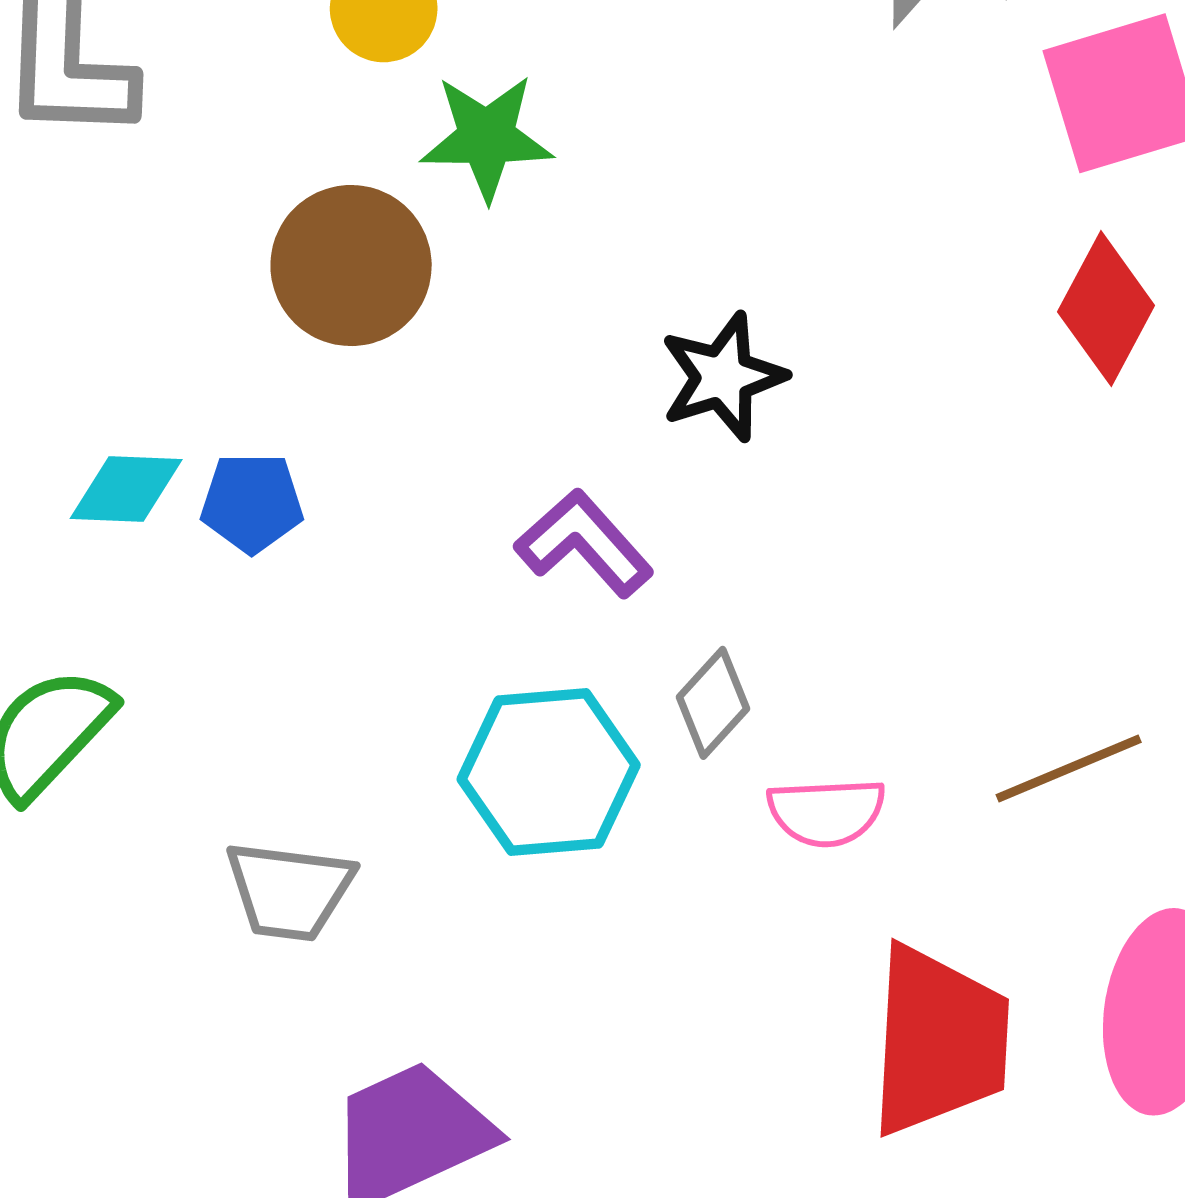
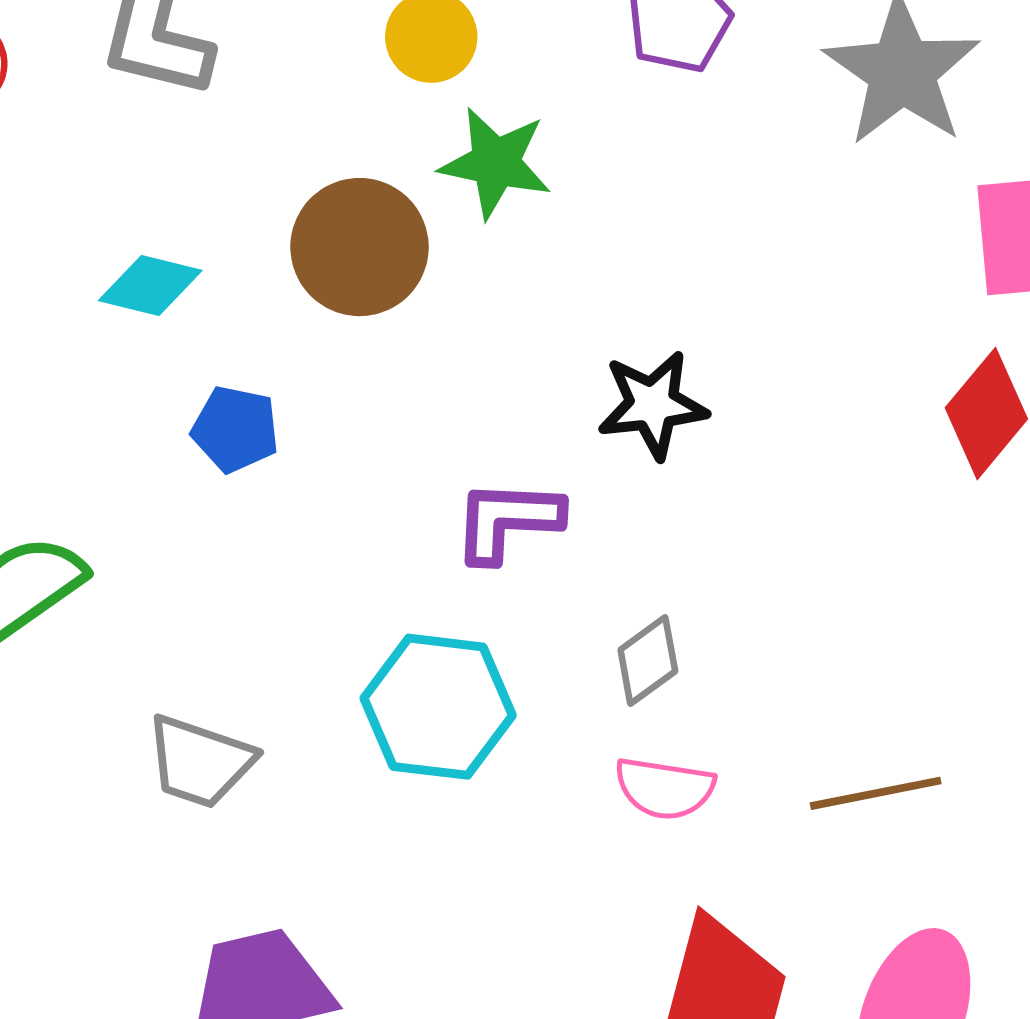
cyan diamond: (126, 489) -> (150, 285), moved
purple L-shape: (584, 543) -> (507, 521), turned -57
gray diamond: (713, 703) -> (648, 661), moved

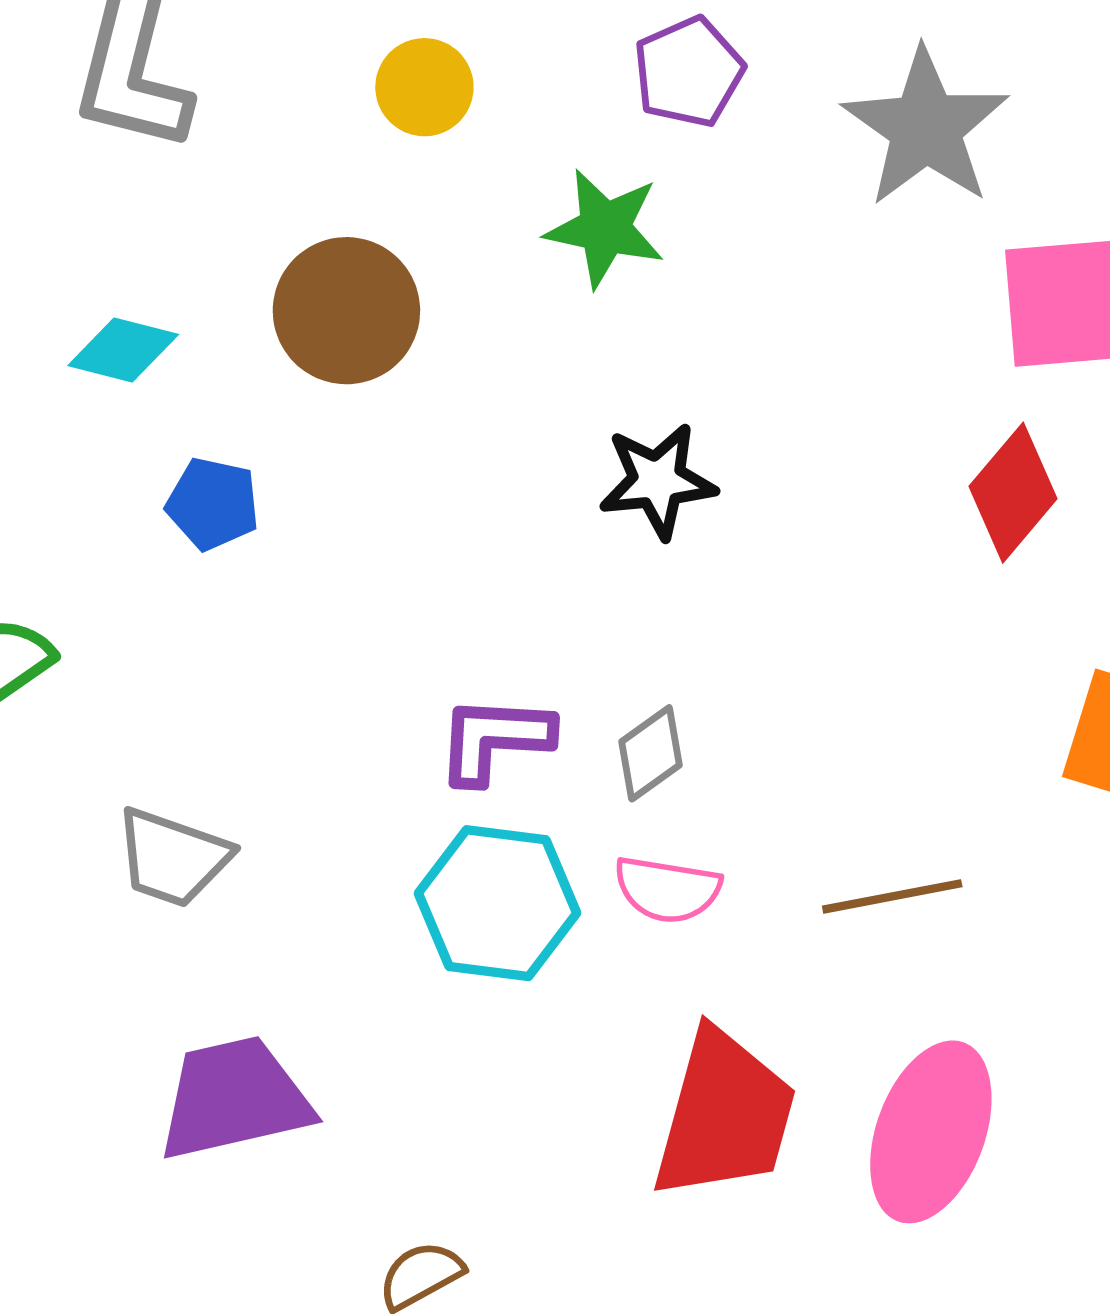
green star: (495, 163) -> (605, 228), moved
purple L-shape: (507, 521) -> (494, 739), moved
cyan hexagon: (438, 707) -> (498, 903), moved

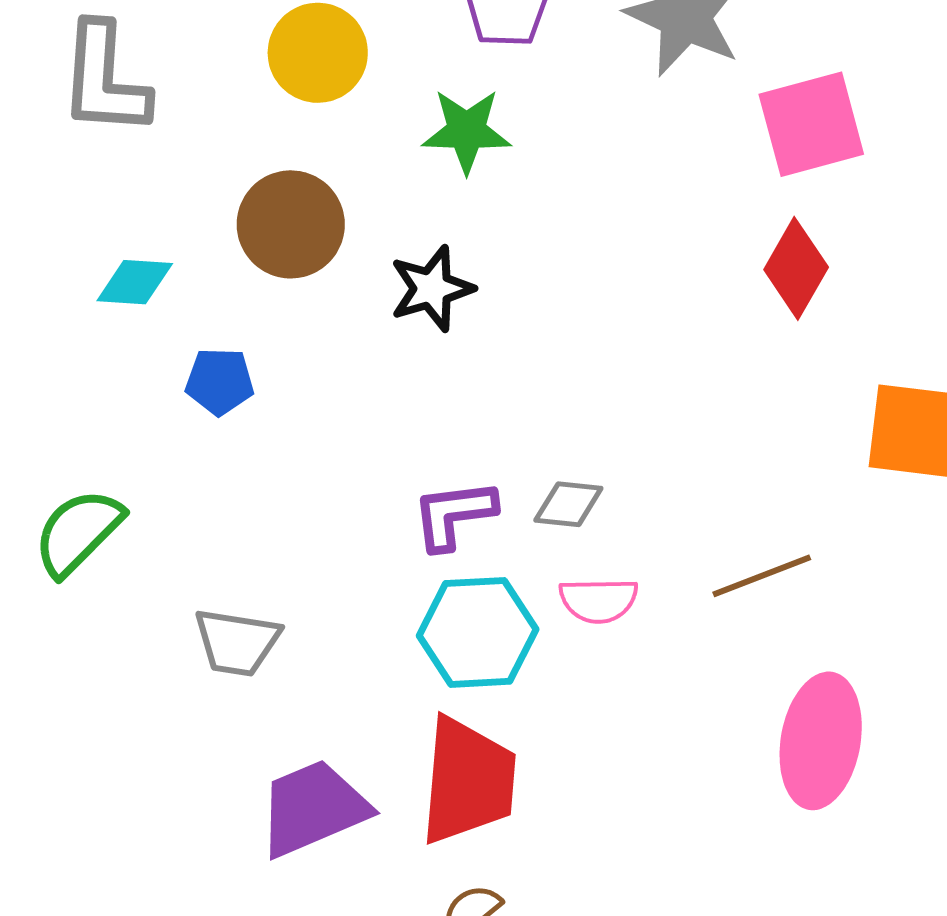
yellow circle: (424, 87) -> (318, 53), size x1.4
black star: (658, 481) -> (432, 288), moved
gray diamond: (651, 753) -> (568, 504), turned 52
red trapezoid: (724, 1115) -> (468, 781), moved

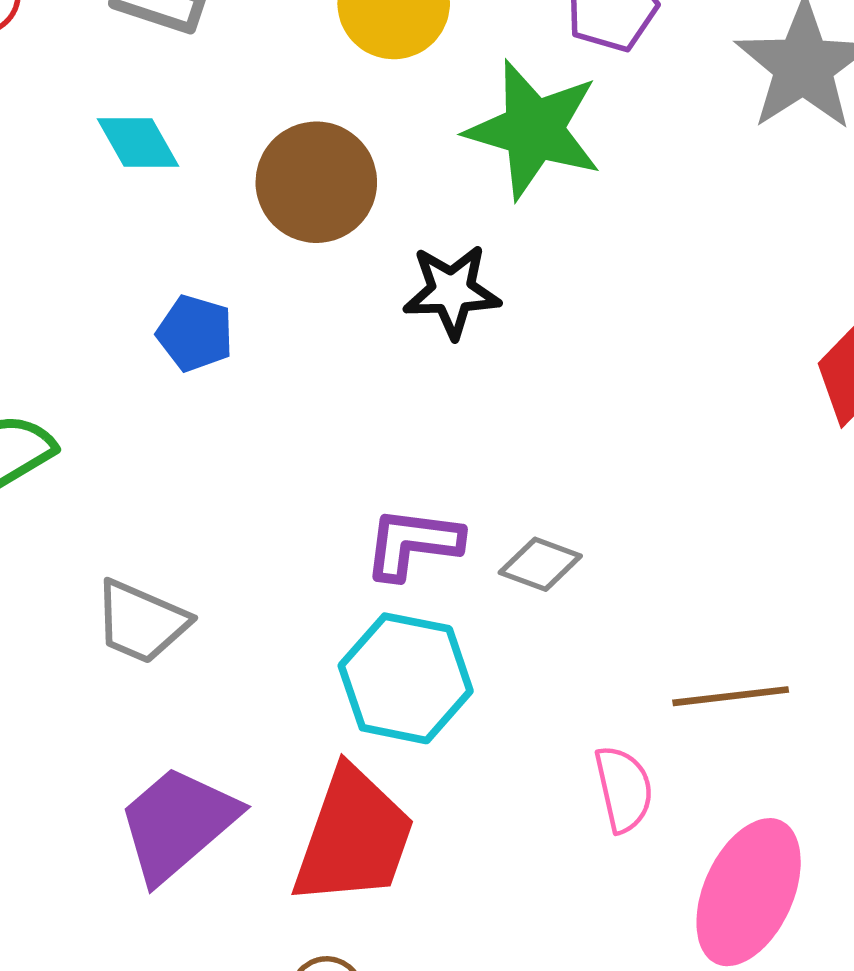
green star: (467, 131) -> (534, 130), size x1.4
cyan diamond: (135, 282) -> (138, 142), moved, turned 42
pink semicircle: (599, 600) -> (624, 789), moved, turned -116
purple trapezoid: (313, 808) -> (178, 824), turned -32

